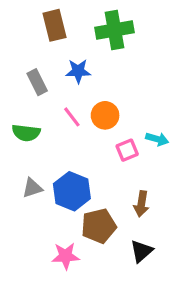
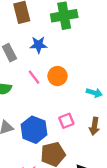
pink square: (127, 150) -> (66, 121), moved
brown arrow: (141, 204) -> (94, 126), moved

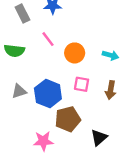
orange circle: (57, 76) -> (75, 53), moved
pink square: (66, 121) -> (82, 84), turned 32

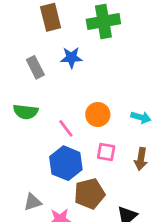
pink line: (48, 39) -> (66, 128), moved
gray triangle: (19, 91) -> (33, 202), moved

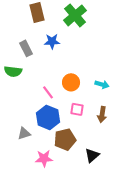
green cross: (103, 21) -> (75, 15), turned -30
green semicircle: (26, 112) -> (13, 71), moved
gray triangle: (33, 202) -> (24, 133), moved

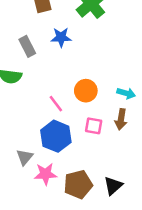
brown arrow: (102, 114) -> (121, 119), moved
gray triangle: (24, 133) -> (25, 157), turned -32
brown pentagon: (65, 139) -> (78, 184), moved
pink star: (44, 158) -> (45, 174), moved

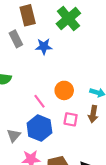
gray rectangle: (27, 46) -> (16, 39), moved
gray triangle: (25, 157) -> (14, 136), moved

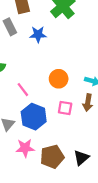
pink line: (39, 101) -> (23, 90), moved

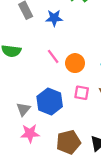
pink line: (23, 90) -> (53, 56), moved
pink star: (25, 148) -> (30, 133), moved

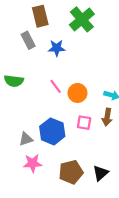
gray triangle: (23, 109) -> (26, 139), turned 32

